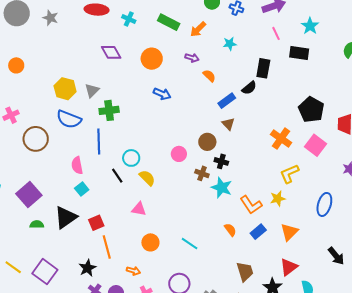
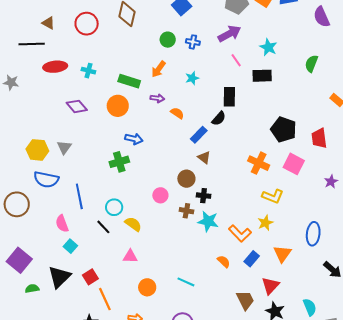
green rectangle: (169, 22) -> (129, 81), moved
green cross: (109, 110) -> (119, 162), moved
yellow L-shape: (289, 174) -> (273, 196), turned -125
blue ellipse: (324, 204) -> (313, 234), moved
red triangle: (289, 267) -> (270, 286), moved

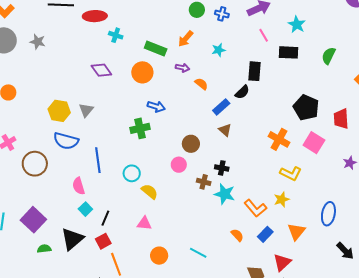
green semicircle: (311, 64) -> (329, 56), moved
red ellipse: (55, 67) -> (95, 16), moved
brown circle: (186, 179) -> (191, 144), moved
black line: (103, 227) -> (105, 218), moved, turned 63

